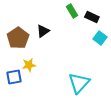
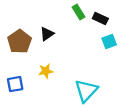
cyan square: (100, 38) -> (109, 41), turned 32
yellow star: (29, 65) -> (46, 71), moved

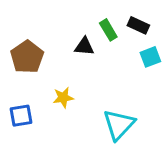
green rectangle: (78, 12) -> (108, 30), moved
black triangle: (47, 34) -> (84, 46), moved, turned 40

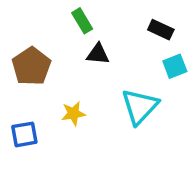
green rectangle: (108, 30) -> (82, 21), moved
cyan triangle: (119, 125) -> (140, 106), moved

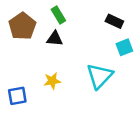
black triangle: (98, 54) -> (55, 39), moved
brown pentagon: (31, 66) -> (22, 26), moved

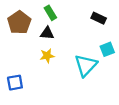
cyan square: (124, 47) -> (107, 49), moved
yellow star: (52, 81) -> (47, 56), moved

